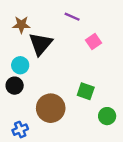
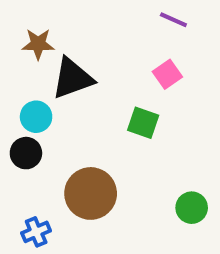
purple line: (72, 17) -> (173, 20), moved
black triangle: (41, 44) -> (72, 78), turned 30
green square: (86, 91) -> (143, 123), moved

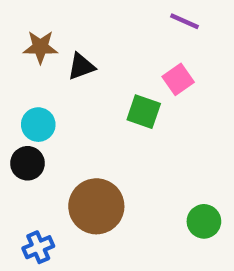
black triangle: (72, 78) -> (81, 66), moved, size x0.6
green square: (143, 123) -> (144, 112), moved

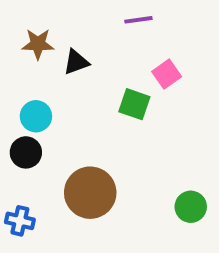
purple line: (185, 21) -> (138, 20), moved, turned -32
blue cross: (38, 247) -> (20, 221), moved, turned 36

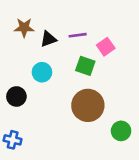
purple line: (138, 20) -> (78, 35), moved
cyan circle: (36, 116) -> (42, 72), moved
brown circle: (90, 193) -> (88, 105), moved

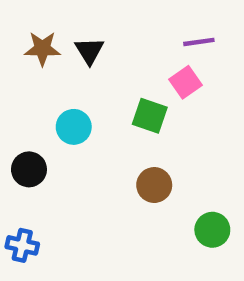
purple line: (78, 35) -> (199, 42), moved
black triangle: (48, 39) -> (89, 51), moved, turned -42
brown circle: (88, 105) -> (154, 185), size x0.6

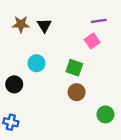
green square: (150, 116) -> (74, 68), moved

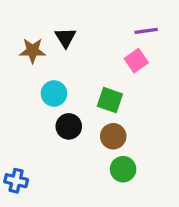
brown star: (21, 24) -> (33, 51), moved
black circle: (14, 84) -> (69, 126), moved
green circle: (105, 114) -> (123, 169), moved

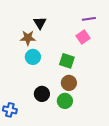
brown star: (33, 51) -> (28, 38), moved
black circle: (69, 126) -> (42, 94), moved
green circle: (123, 169) -> (65, 101), moved

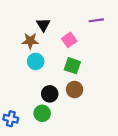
pink square: (83, 37) -> (69, 40), moved
black circle: (42, 94) -> (50, 94), moved
green circle: (65, 101) -> (42, 113), moved

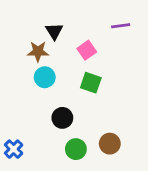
brown circle: (75, 90) -> (110, 144), moved
green circle: (42, 113) -> (76, 149), moved
blue cross: (11, 119) -> (14, 149), turned 32

